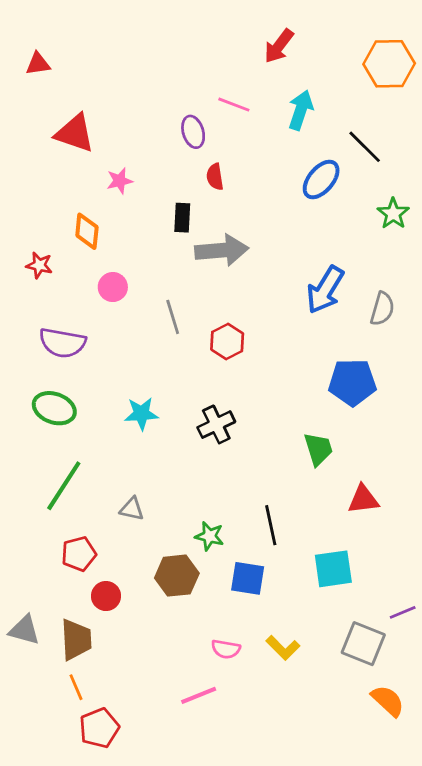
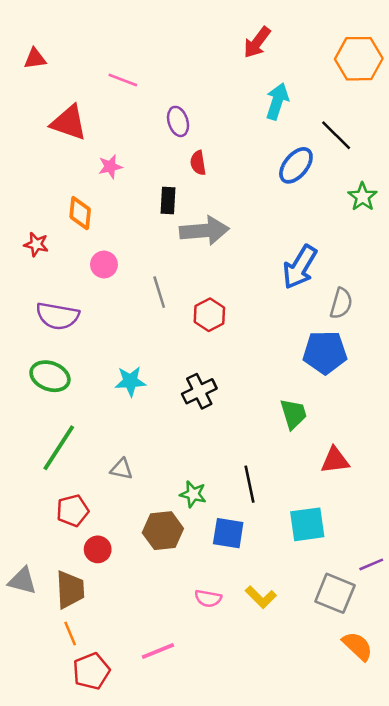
pink line: (234, 105) -> (123, 80), moved
gray semicircle: (382, 309) -> (341, 303), moved
pink line: (199, 695) -> (158, 651), moved

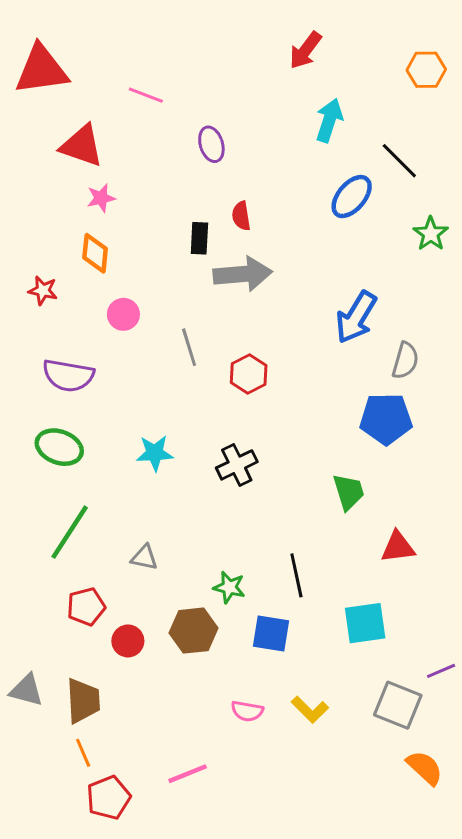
red triangle: (35, 59) -> (41, 70), size x2.0
orange hexagon: (359, 59) -> (426, 70), size x0.7
red semicircle: (198, 163) -> (241, 216), moved
pink star: (110, 167) -> (101, 198), moved
red circle: (98, 549) -> (128, 641), moved

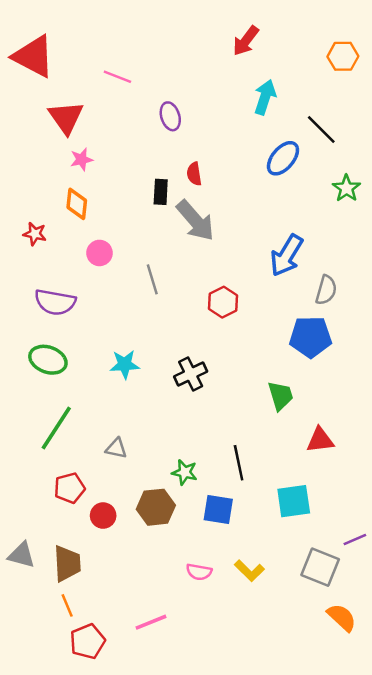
red triangle: (41, 70) -> (34, 56), turned 36
red triangle: (82, 146) -> (66, 117), turned 36
gray arrow: (243, 274) -> (195, 221), turned 54
red hexagon: (249, 374) -> (223, 302), moved

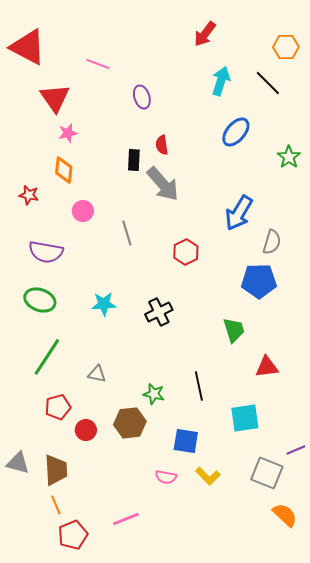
black line: (321, 129) -> (268, 83), moved
blue square: (218, 510) -> (186, 441), moved

